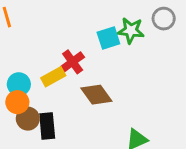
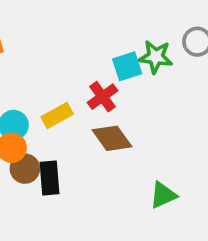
red cross: (73, 62) -> (103, 97), moved

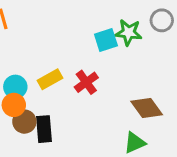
red cross: (103, 97) -> (86, 82), moved
brown diamond: (112, 138) -> (147, 108), moved

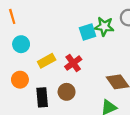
cyan circle: (15, 87) -> (21, 44), moved
brown circle: (24, 122) -> (67, 92), moved

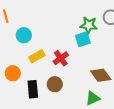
cyan square: (88, 32) -> (83, 39), moved
cyan circle: (21, 44) -> (24, 35), moved

